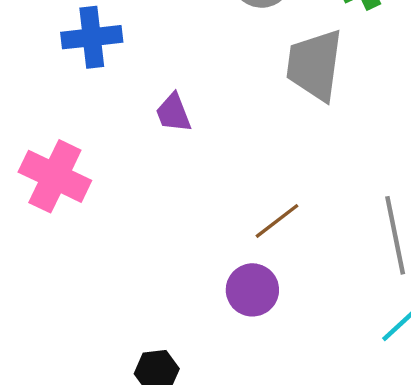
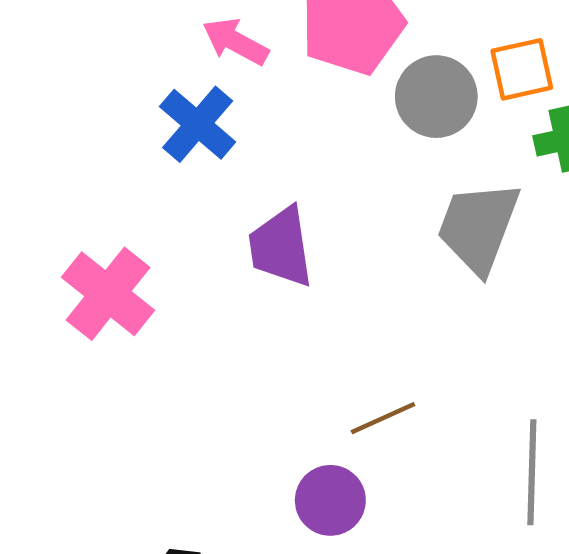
blue cross: (92, 37) -> (198, 124), turned 34
purple trapezoid: (173, 113) -> (281, 247), size x1.5

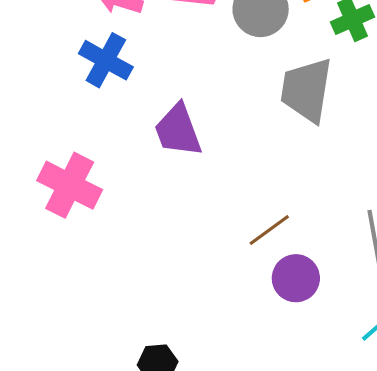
purple circle: (330, 500) -> (296, 278), moved

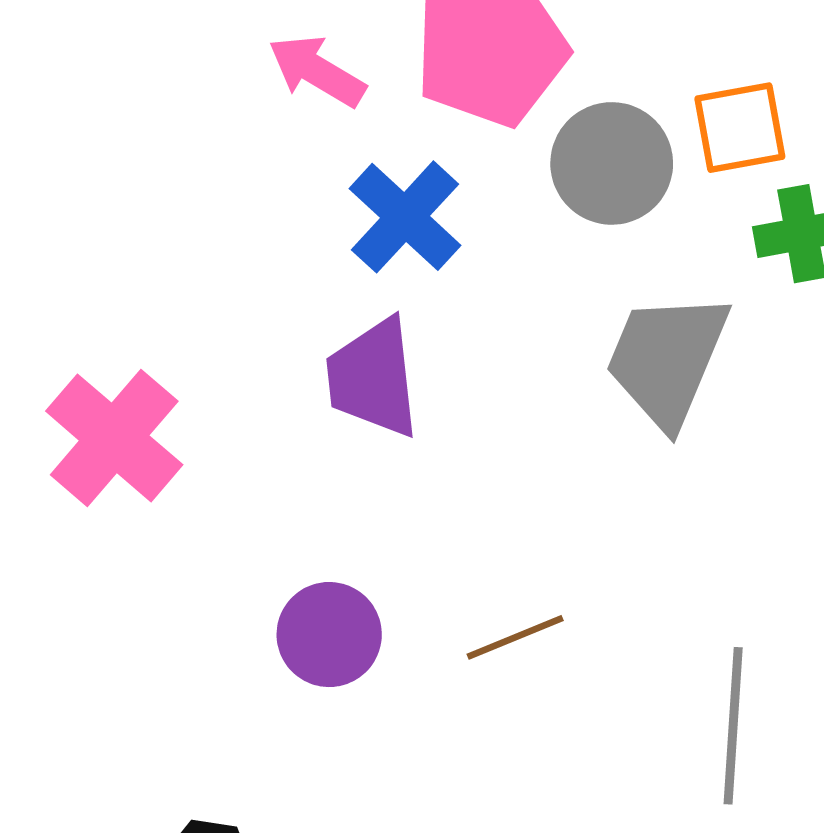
blue cross: (106, 60) -> (405, 217), moved
purple circle: (296, 278) -> (329, 635), moved

